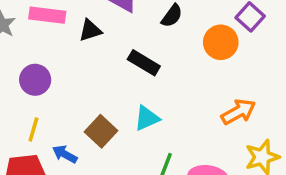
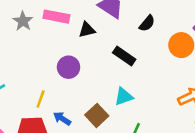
purple circle: (35, 80) -> (69, 67), moved
brown square: (101, 131) -> (97, 115), moved

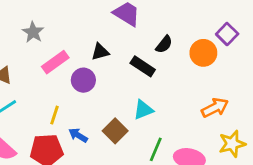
pink rectangle: (56, 17) -> (55, 62), moved, turned -45
black semicircle: (147, 23) -> (164, 44), moved
black triangle: (87, 30) -> (100, 52), moved

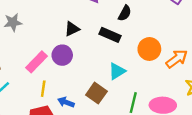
gray star: (33, 32) -> (13, 22), turned -30
orange circle: (203, 53) -> (149, 49), moved
pink rectangle: (55, 62) -> (36, 62), moved

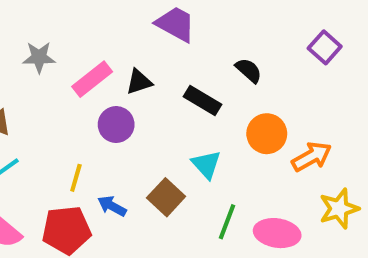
black semicircle: (125, 13) -> (249, 70), moved, turned -84
pink rectangle: (36, 62) -> (92, 79), moved
cyan triangle: (117, 71) -> (206, 164), turned -48

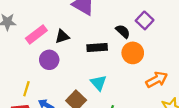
purple square: (325, 47) -> (145, 20), moved
black rectangle: (203, 101) -> (97, 47), turned -36
orange circle: (267, 134) -> (133, 53), moved

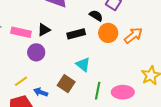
pink rectangle: (36, 34) -> (21, 32), turned 60
orange arrow: (157, 80) -> (133, 35), moved
yellow line: (26, 89) -> (21, 81), turned 48

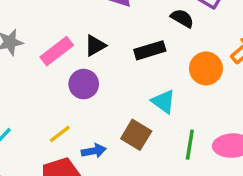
pink rectangle: (21, 32) -> (57, 51), turned -48
orange circle: (108, 33) -> (206, 68), moved
blue arrow: (41, 92) -> (94, 151), turned 152

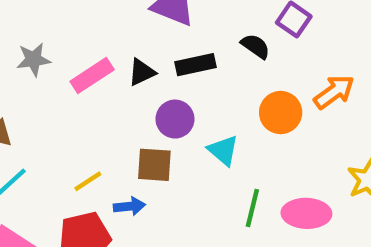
black rectangle: (150, 50) -> (195, 65), moved
purple circle: (84, 84) -> (175, 119), moved
brown square: (136, 135) -> (154, 165), moved, turned -32

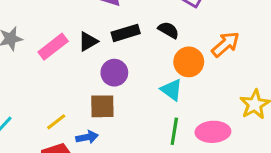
black semicircle: (255, 46) -> (168, 30), moved
cyan triangle: (223, 150) -> (172, 90), moved

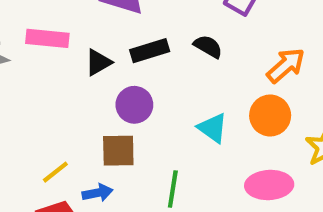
pink rectangle: (53, 47) -> (47, 38), moved, turned 44
orange circle: (189, 62) -> (270, 116), moved
green line: (174, 131) -> (173, 189), moved

